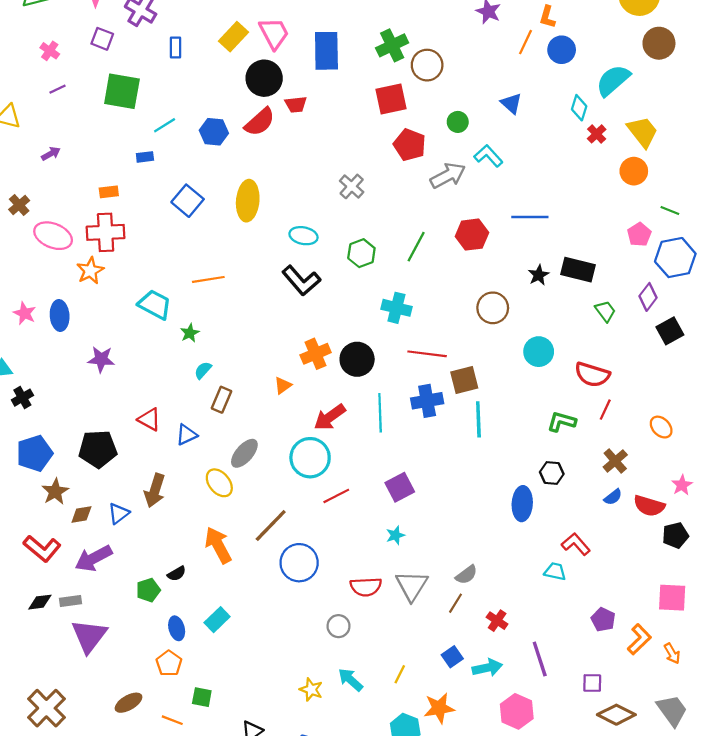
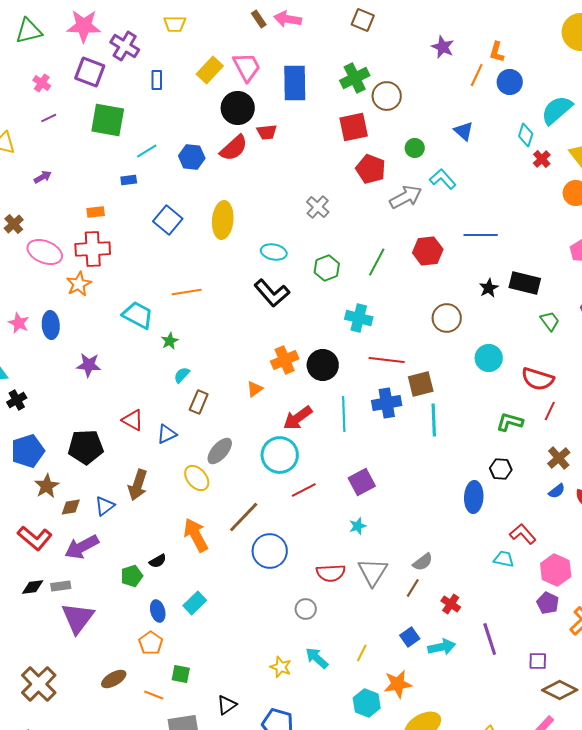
purple square: (102, 39) -> (90, 72), size x1.4
pink hexagon: (517, 711) -> (556, 570), moved

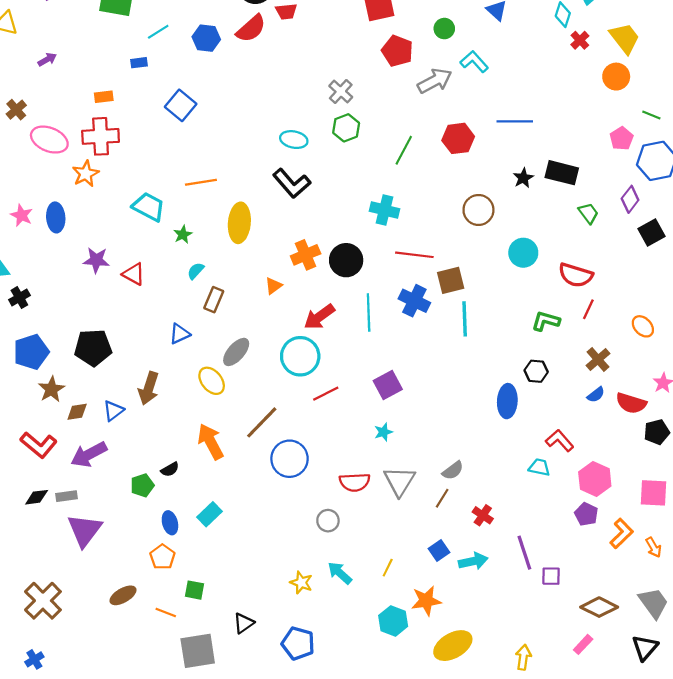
yellow ellipse: (223, 220) -> (239, 223), moved
green hexagon: (327, 268) -> (346, 128), moved
blue cross: (387, 403) -> (414, 301), turned 36
red triangle: (133, 420) -> (134, 274), moved
purple square: (538, 661) -> (551, 576), moved

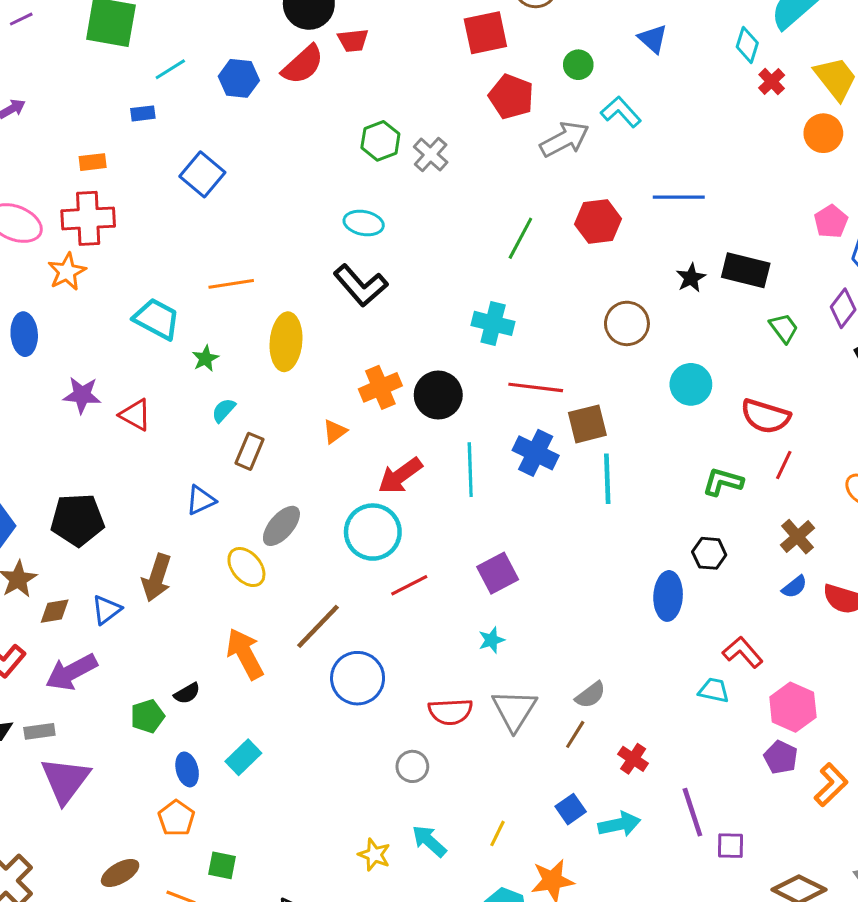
green hexagon: (346, 128) -> (380, 141), moved

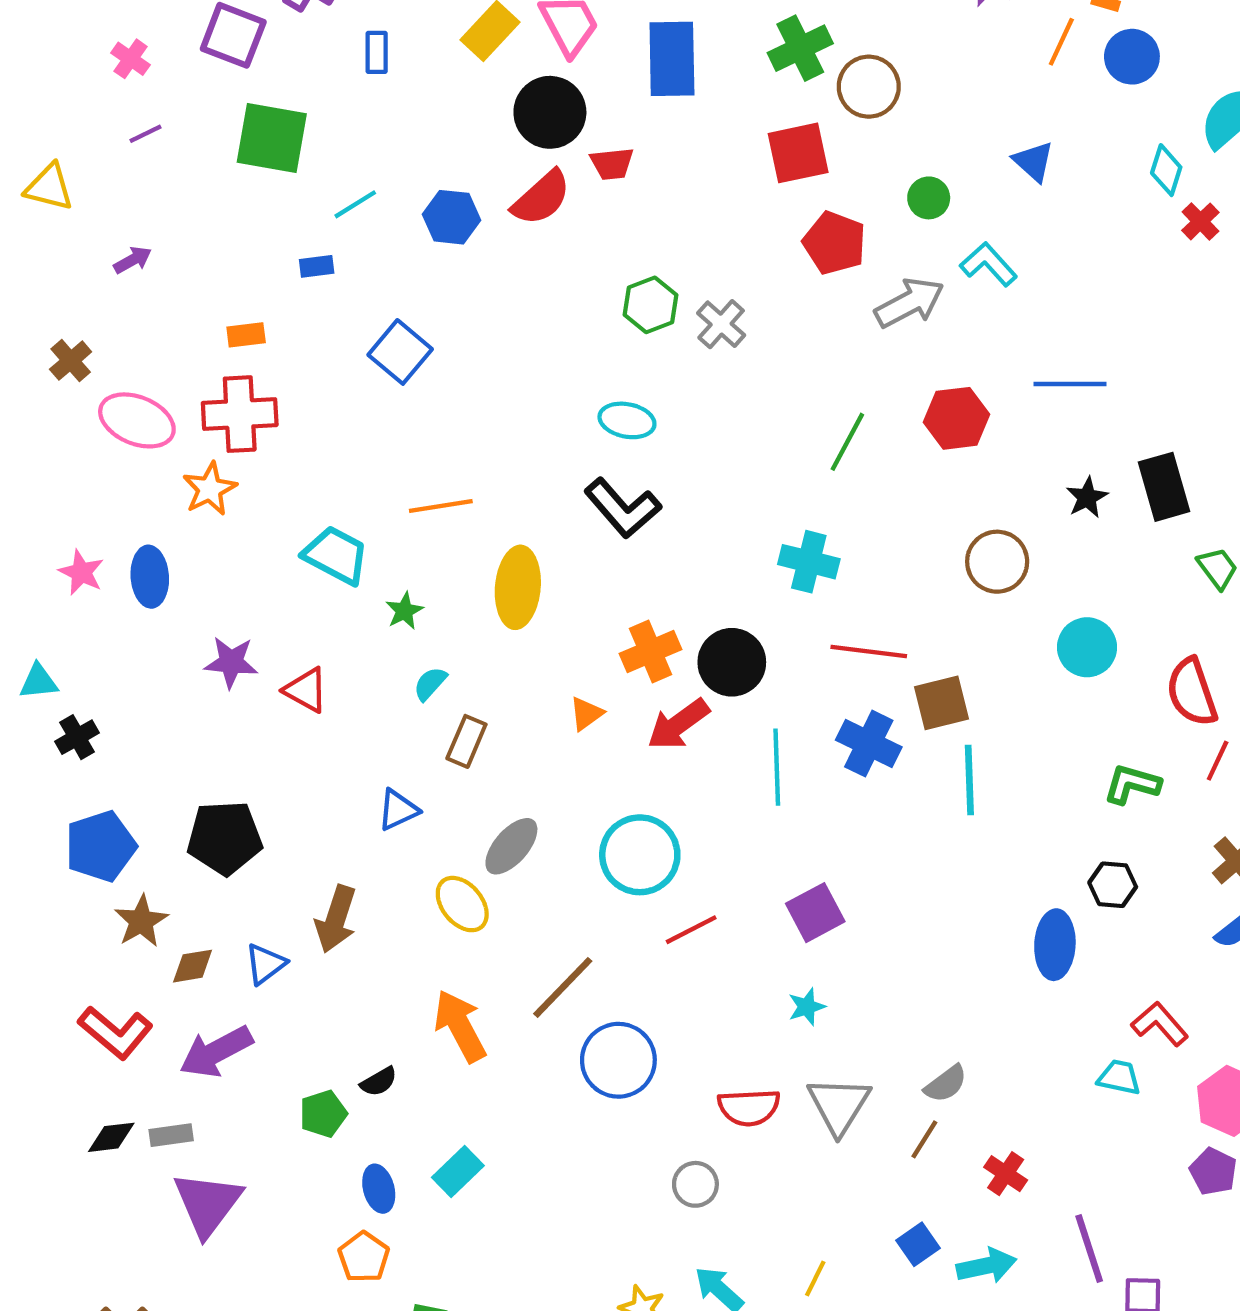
black rectangle: (746, 270) -> (1164, 487), turned 60
red semicircle: (765, 416) -> (1192, 692), turned 54
red arrow: (400, 476) -> (678, 724), moved

